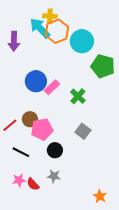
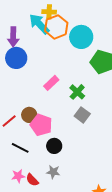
blue circle: (36, 81) -> (16, 58), moved
pink pentagon: (42, 129) -> (41, 125), turned 30
gray square: (83, 131) -> (82, 115), moved

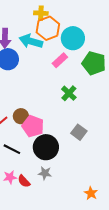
cyan arrow: (39, 24) -> (31, 41), moved, turned -30
pink rectangle: (51, 83) -> (60, 60), moved
gray square: (82, 115) -> (79, 132), moved
black circle: (54, 146) -> (46, 147), size x1.6

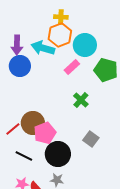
yellow cross: (41, 13) -> (61, 17), moved
brown circle: (21, 116) -> (33, 123), size x1.5
pink pentagon: (33, 126) -> (45, 133), turned 30

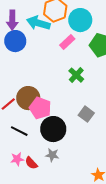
pink pentagon: (45, 133) -> (40, 108), turned -30

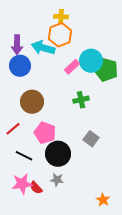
cyan circle: (80, 20) -> (91, 61), moved
green cross: (76, 75) -> (81, 100), turned 35
brown circle: (28, 98) -> (32, 102), moved
pink star: (17, 159) -> (22, 184), size x1.5

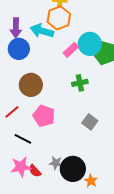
black circle: (58, 154) -> (73, 169), moved
orange star: (103, 200) -> (91, 181), moved

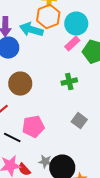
cyan circle: (90, 44) -> (76, 24), moved
pink rectangle: (71, 50) -> (72, 44), moved
pink pentagon: (44, 116) -> (33, 127), moved, turned -30

